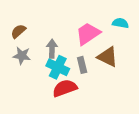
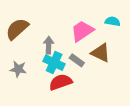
brown semicircle: (18, 31) -> (17, 29), size x1.6
gray star: (22, 56) -> (18, 69), moved
gray rectangle: (82, 65) -> (77, 60), turned -40

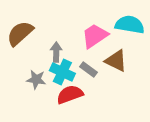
cyan semicircle: (113, 21) -> (130, 25), size x1.6
gray star: (18, 69) -> (36, 79), moved

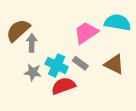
gray arrow: (56, 52) -> (32, 43), moved
brown triangle: (116, 61) -> (114, 64), moved

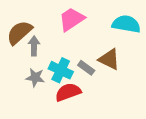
pink trapezoid: (86, 33) -> (72, 19), moved
brown triangle: (114, 64) -> (109, 59), moved

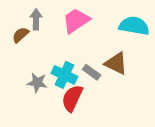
brown semicircle: (19, 33) -> (21, 35), size x0.6
gray arrow: (34, 46) -> (36, 19), moved
red semicircle: (68, 92) -> (72, 98), turned -45

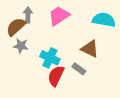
brown semicircle: (21, 35) -> (16, 27), size x1.5
gray rectangle: (92, 72) -> (79, 69), moved
gray star: (37, 83) -> (21, 46), moved

